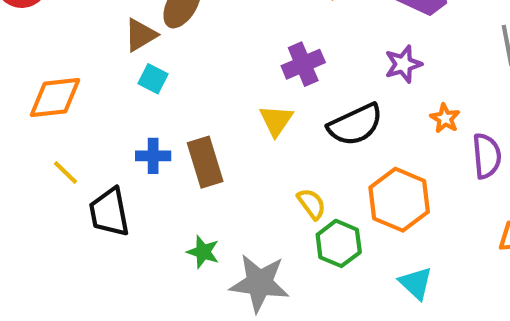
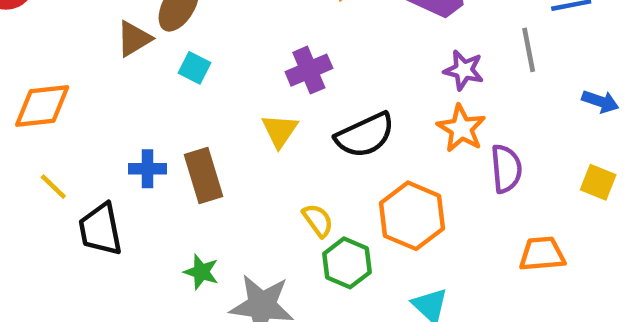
purple star: (403, 64) -> (464, 70), moved, turned 30
cyan square: (153, 79) -> (195, 68), moved
orange star: (445, 118) -> (461, 128), size x1.5

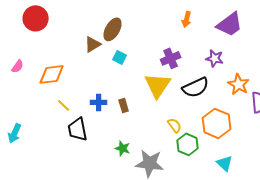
purple star: (464, 70) -> (215, 58), moved
yellow triangle: (280, 131) -> (158, 85), size x1.6
brown rectangle: (204, 175) -> (124, 105), size x0.6
yellow line: (53, 187) -> (64, 105), moved

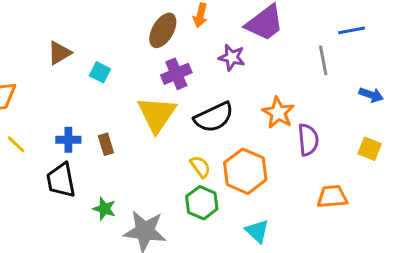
brown ellipse: (113, 29) -> (163, 30), moved
purple star: (215, 58) -> (232, 57), moved
yellow semicircle: (175, 125) -> (200, 167), moved
black trapezoid: (78, 129) -> (61, 180), moved

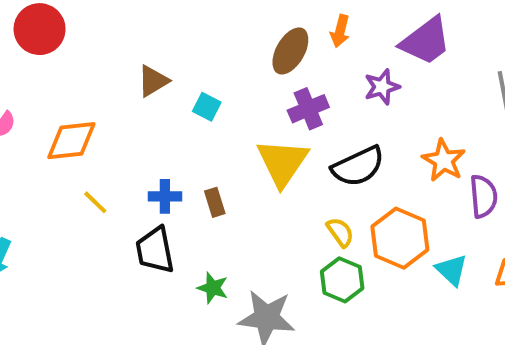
purple star: (232, 57) -> (382, 87), turned -30
cyan triangle: (257, 231) -> (452, 270), moved

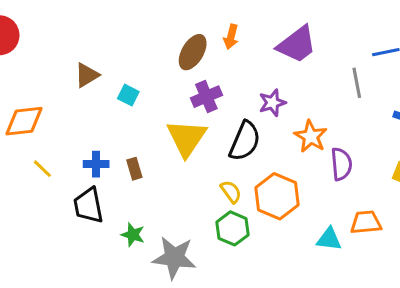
purple star: (382, 87) -> (272, 103), moved
black semicircle: (358, 166) -> (245, 141), turned -42
cyan triangle: (452, 270) -> (329, 239), moved, turned -36

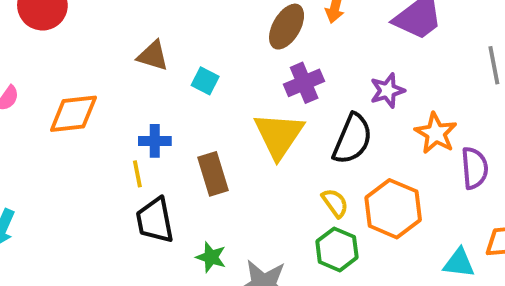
brown triangle: (87, 75) -> (153, 56), turned 48
blue cross: (96, 164) -> (155, 141), moved
yellow line: (42, 169) -> (137, 174), moved, turned 35
brown rectangle: (134, 169) -> (213, 174), size x1.5

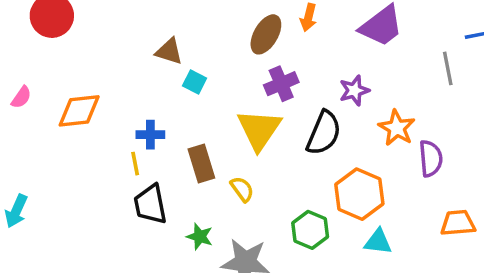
brown triangle: (153, 56) -> (169, 51), moved
yellow semicircle: (335, 203) -> (242, 189), moved
cyan triangle: (459, 263) -> (378, 242), moved

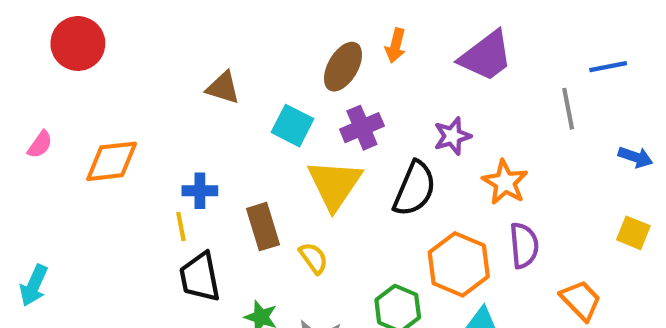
cyan square: (195, 82) -> (292, 126), moved, size x1.4
purple semicircle: (431, 158) -> (524, 245), moved
orange trapezoid: (458, 223) -> (581, 300), turned 51

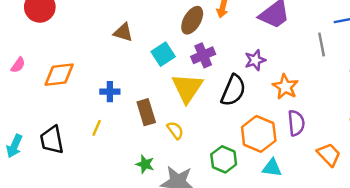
cyan square: (292, 126) -> (163, 54), turned 30
yellow line: (181, 227) -> (97, 128), moved, turned 35
black trapezoid: (200, 277) -> (52, 140), moved

